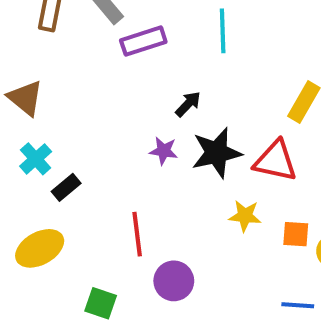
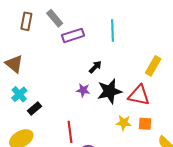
orange square: (296, 234) -> (145, 124), moved

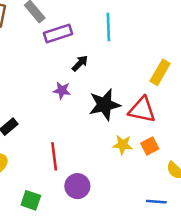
black arrow: (95, 67) -> (80, 63), moved
purple star: (83, 90) -> (62, 90), moved
orange square: (145, 124) -> (150, 146), turned -32

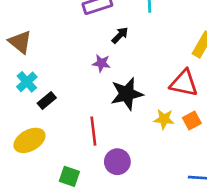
black star: (105, 105) -> (127, 94), moved

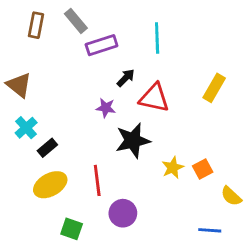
red triangle: (184, 83) -> (154, 98), moved
yellow star: (164, 119) -> (173, 168), turned -30
yellow ellipse: (29, 140) -> (50, 185), moved

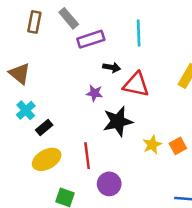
black arrow: (126, 78) -> (112, 67), turned 56

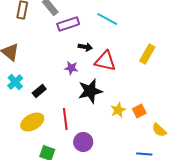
cyan line: (139, 33) -> (107, 19), turned -60
black rectangle: (44, 127) -> (39, 91), moved

